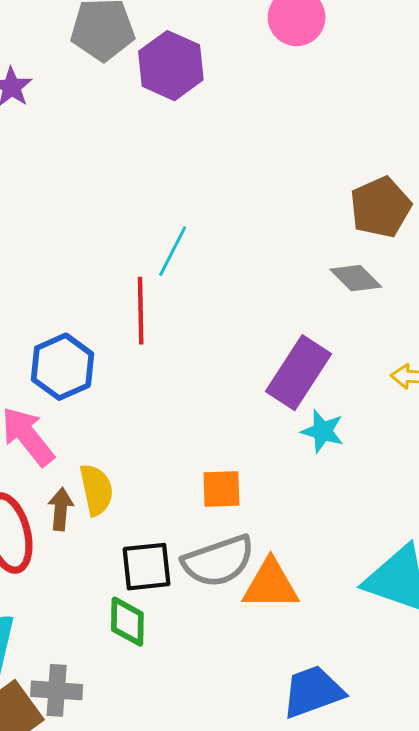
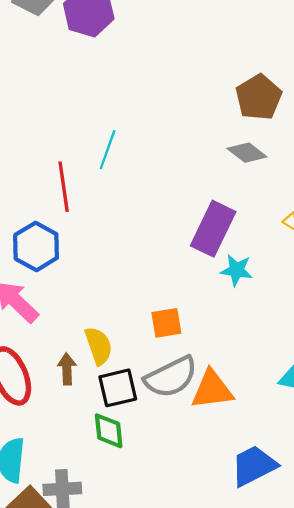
red line: (141, 311) -> (64, 187), moved
yellow semicircle: (96, 490) -> (99, 346), moved
brown arrow: (61, 509) -> (67, 369), moved

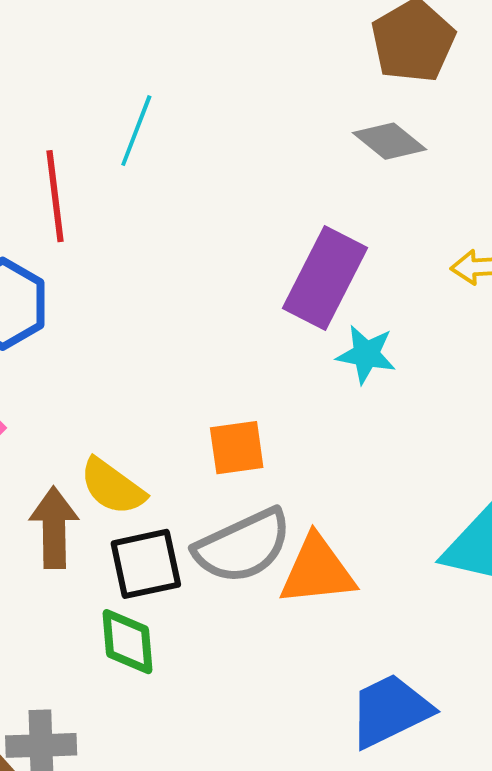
yellow semicircle: (99, 346) -> (113, 487), turned 144
brown arrow: (67, 369) -> (54, 528), size x1.4

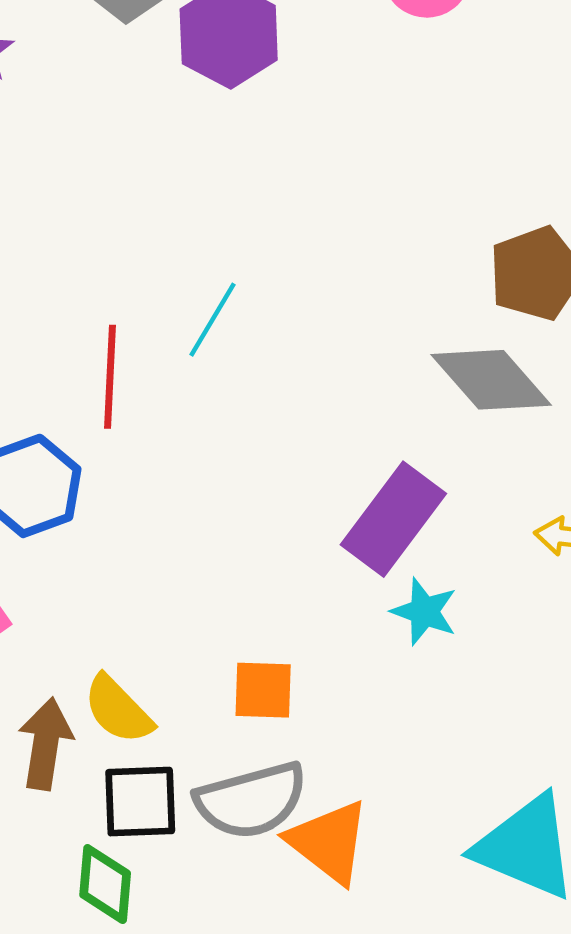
gray diamond: (390, 141) -> (491, 380), size x1.5
orange triangle: (317, 571) -> (329, 842), turned 34

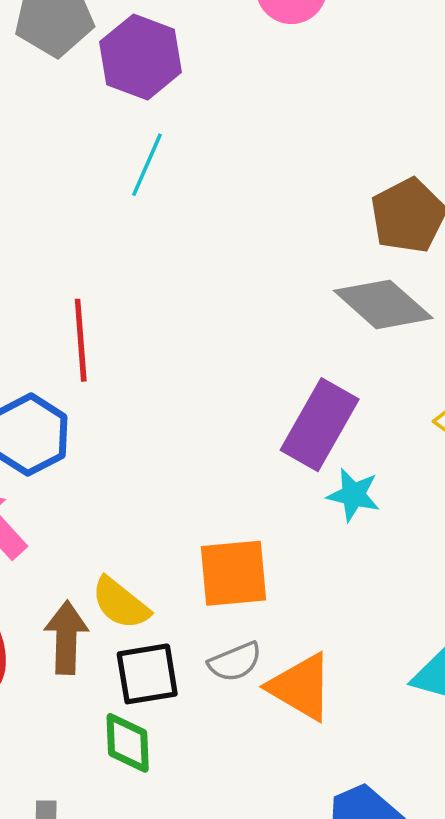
cyan line: (213, 320) -> (147, 165), moved
orange square: (263, 690) -> (233, 573), size x1.4
gray semicircle: (251, 800) -> (235, 662), size x0.6

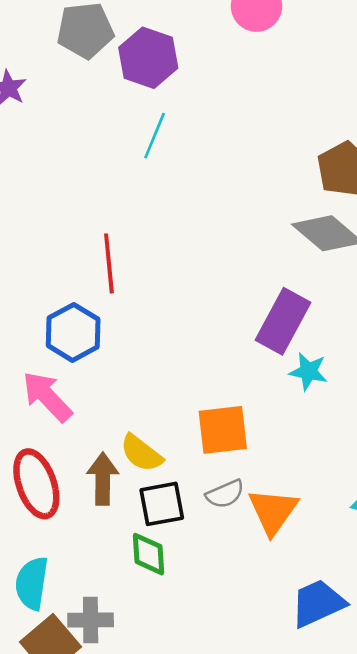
orange triangle: (301, 687) -> (273, 511), turned 36

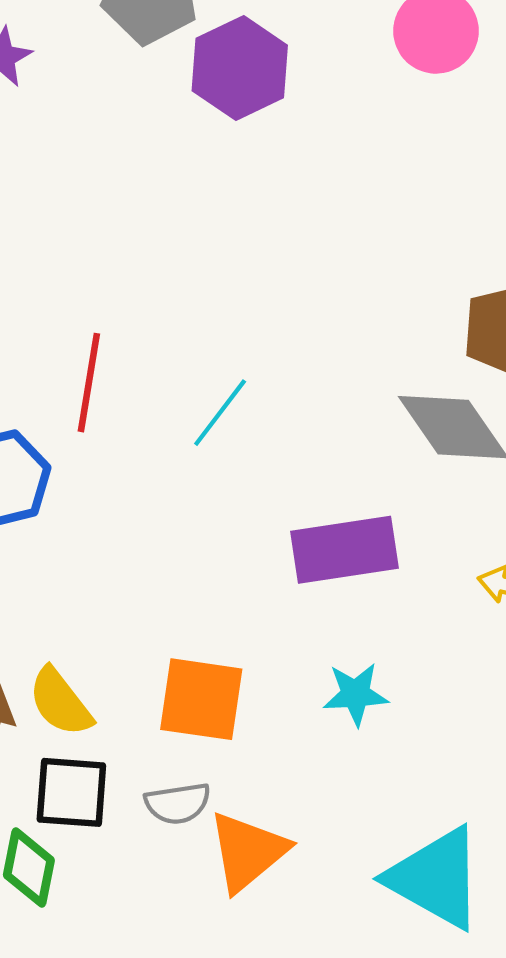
cyan line: (155, 136) -> (220, 413), moved
purple rectangle: (283, 321) -> (345, 550), turned 38
cyan star: (308, 371) -> (355, 694), moved, turned -30

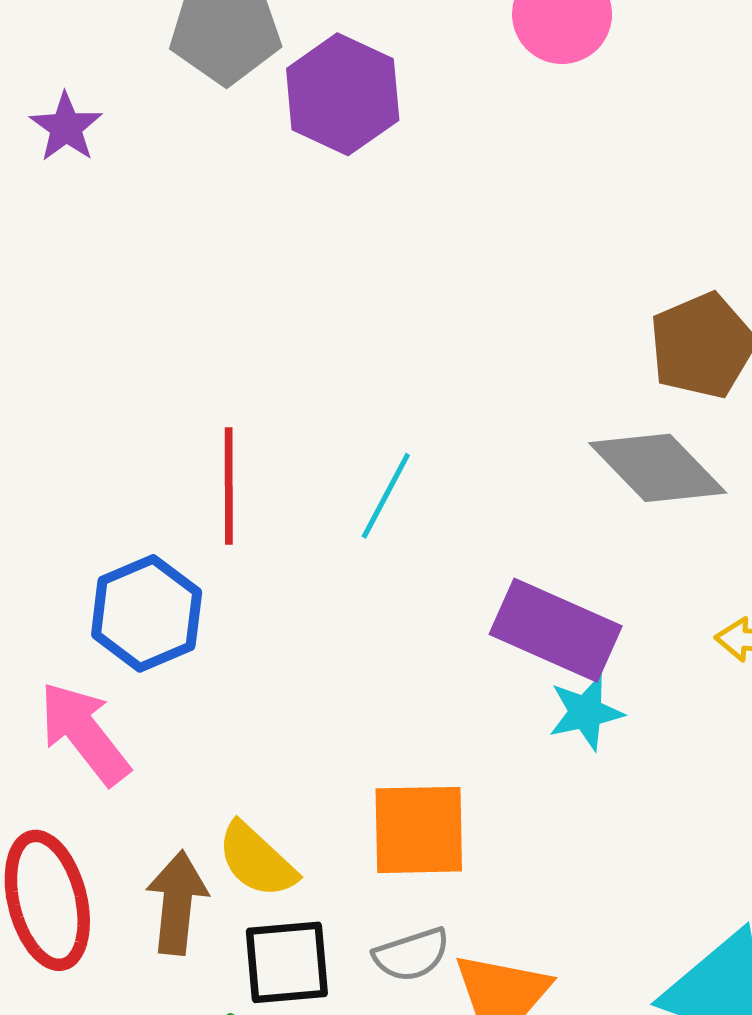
purple rectangle: (345, 550) -> (556, 630), turned 42
cyan star: (355, 694) -> (586, 712), moved

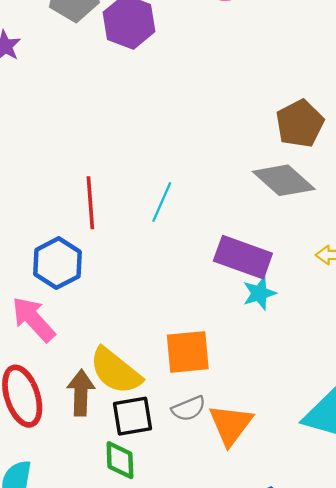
yellow semicircle: (257, 860) -> (116, 371), size x1.4

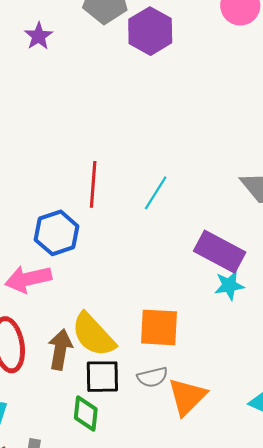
pink arrow: (33, 319) -> (28, 279), turned -69

